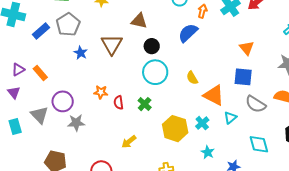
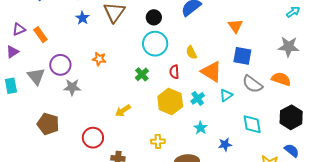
orange triangle: (247, 48) -> (235, 26), moved
purple triangle: (14, 92) -> (12, 52), turned 32
red semicircle: (119, 103) -> (174, 72), moved

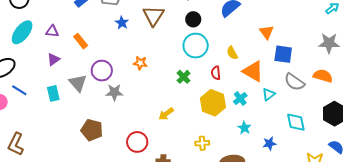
orange triangle: (235, 26) -> (267, 32), moved
purple triangle: (19, 29) -> (52, 31), moved, turned 32

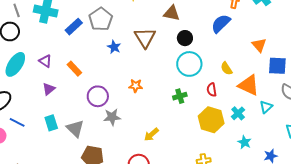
purple triangle: (52, 31) -> (45, 61), turned 32
green cross: (184, 77) -> (180, 96), turned 32
gray triangle: (78, 83) -> (75, 129), moved
yellow arrow: (166, 114) -> (151, 135), moved

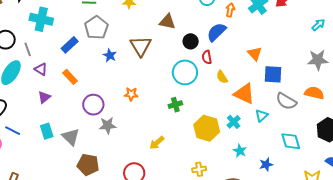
gray line: (17, 10) -> (28, 49), moved
blue rectangle: (74, 27) -> (70, 45), moved
black circle: (185, 38) -> (191, 41), moved
red semicircle: (212, 90) -> (207, 57), moved
yellow arrow: (151, 135) -> (157, 143), moved

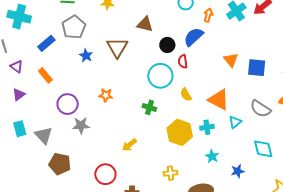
blue square: (273, 74) -> (257, 68), moved
yellow semicircle: (222, 77) -> (186, 95), moved
green cross: (175, 105) -> (149, 107), turned 32
cyan cross: (234, 122) -> (207, 127), turned 32

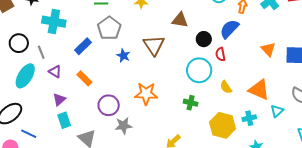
orange star: (106, 95) -> (146, 94), size x1.6
cyan rectangle: (20, 129) -> (64, 120), moved

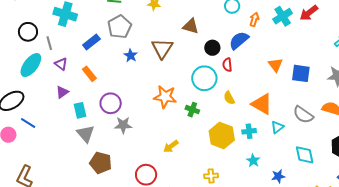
orange star: (146, 94) -> (165, 97), moved
cyan rectangle: (64, 120) -> (80, 110), moved

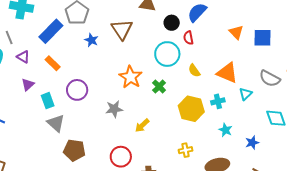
blue rectangle: (91, 42) -> (51, 31), size x1.4
orange star: (165, 97) -> (130, 77), turned 30
green cross: (192, 110) -> (159, 87), turned 32
gray star: (123, 125) -> (114, 109), moved

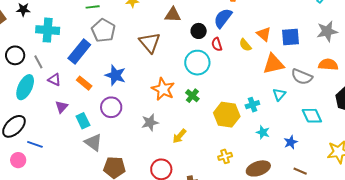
blue star: (91, 40) -> (115, 75), moved, size x1.5
yellow semicircle: (194, 71) -> (245, 45), moved
orange triangle: (227, 73) -> (273, 64), moved, turned -30

